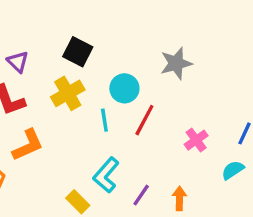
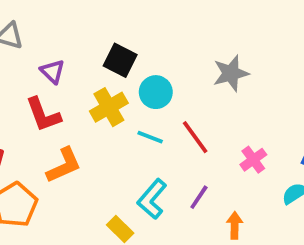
cyan circle: (124, 88) -> (156, 92), moved
cyan line: (104, 120) -> (150, 137), turned -60
red line: (144, 120) -> (195, 137), turned -64
purple line: (141, 195) -> (199, 197), moved

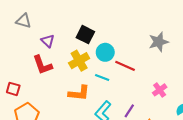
gray star: (231, 73) -> (159, 42), moved
red line: (195, 137) -> (125, 66), moved, turned -30
orange L-shape: (64, 165) -> (79, 93), moved, turned 30

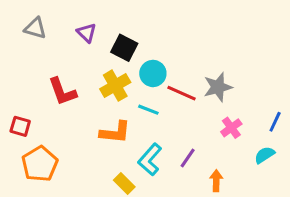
purple triangle: (48, 41) -> (87, 33), moved
gray star: (159, 42) -> (218, 87), moved

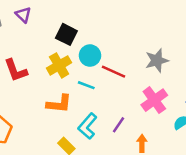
purple triangle: (87, 33) -> (23, 15), moved
gray star: (218, 87) -> (157, 60), moved
pink cross: (231, 128) -> (154, 100), size x1.5

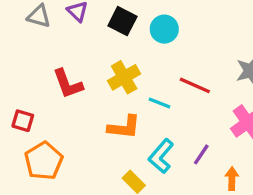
black square: (66, 34) -> (122, 21), moved
cyan circle: (90, 56) -> (164, 29), moved

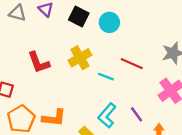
orange L-shape: (124, 127) -> (54, 118), moved
purple line: (201, 154) -> (136, 114), turned -70

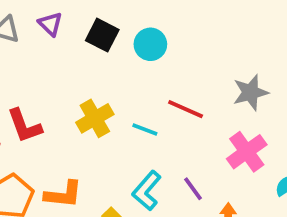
yellow cross: (80, 58) -> (95, 118), moved
red L-shape: (39, 62) -> (24, 126), moved

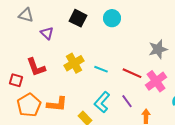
purple triangle: (50, 24) -> (47, 33), moved
cyan circle: (150, 44) -> (112, 18), moved
red line: (186, 109) -> (132, 73), moved

